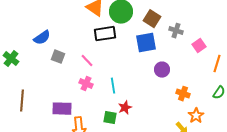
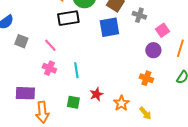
purple circle: (162, 70) -> (153, 50), moved
red star: (125, 108) -> (96, 94), moved
orange star: (196, 116) -> (121, 103), moved

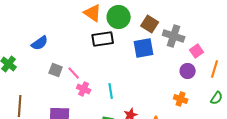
gray cross: (139, 15) -> (174, 36), size x1.5
gray square: (21, 41) -> (56, 70), moved
pink line: (50, 45) -> (74, 73), moved

